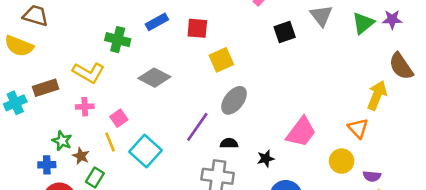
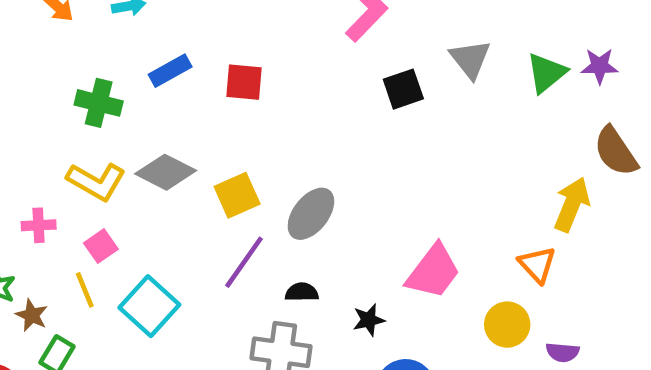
yellow square: (221, 60) -> (237, 195), moved
yellow L-shape: (89, 73) -> (96, 181), moved

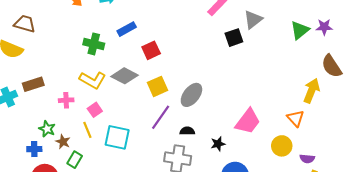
gray triangle: (470, 59) -> (253, 20), moved, turned 30
red square: (244, 82) -> (151, 50), moved, turned -30
cyan square: (149, 306) -> (117, 137), turned -30

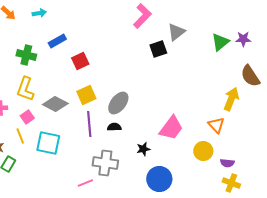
gray diamond: (125, 76) -> (55, 104), moved
yellow L-shape: (93, 80) -> (25, 89), turned 80
purple line: (161, 117) -> (89, 124), turned -40
black semicircle: (187, 131) -> (114, 127), moved

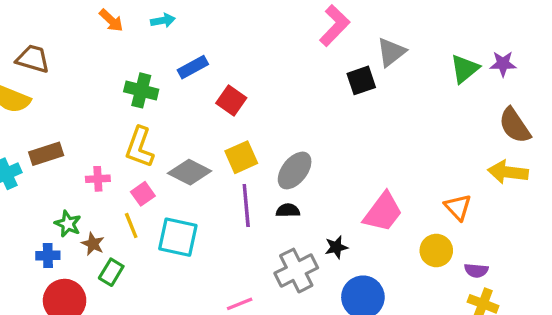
red square: (80, 61) -> (231, 100), turned -30
yellow arrow: (231, 99) -> (508, 172), moved, turned -105
gray cross: (105, 163) -> (296, 271), moved, turned -35

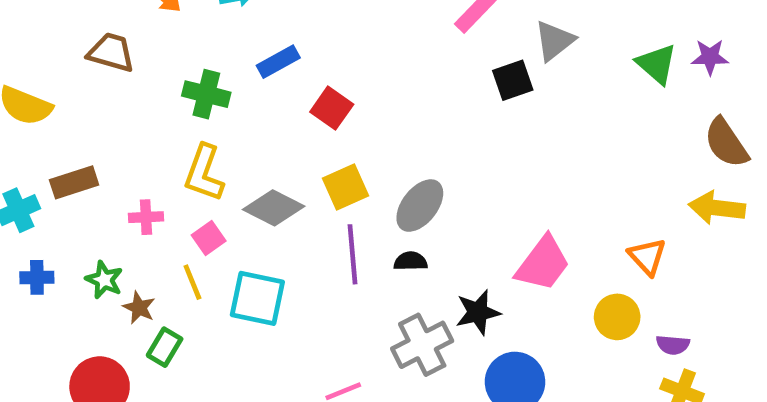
brown trapezoid: (33, 59) -> (111, 52), moved
green triangle: (465, 69) -> (657, 64), turned -40
black star: (336, 247) -> (478, 312), size x1.4
blue cross: (48, 256) -> (37, 277), moved

